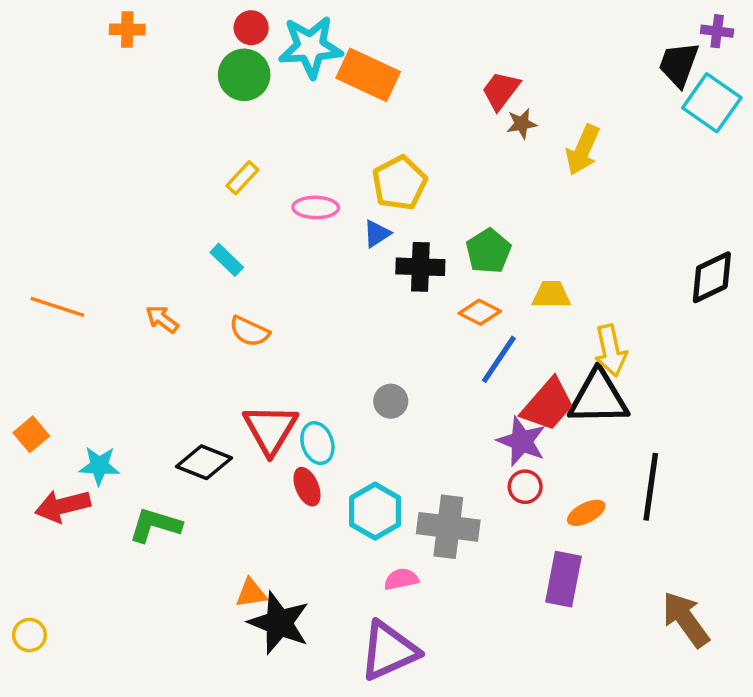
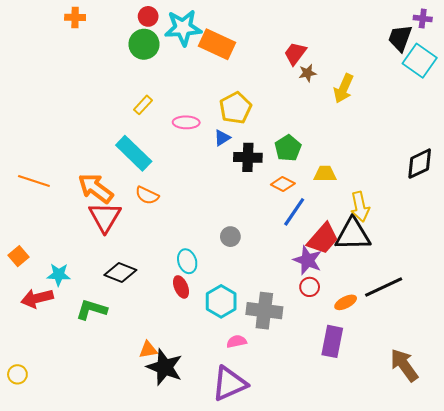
cyan rectangle: (227, 260) -> (134, 153), size x1.8
orange arrow: (162, 319) -> (96, 188), size x1.8
red triangle: (270, 429) -> (105, 217), moved
black line: (651, 487) -> (384, 287), turned 57

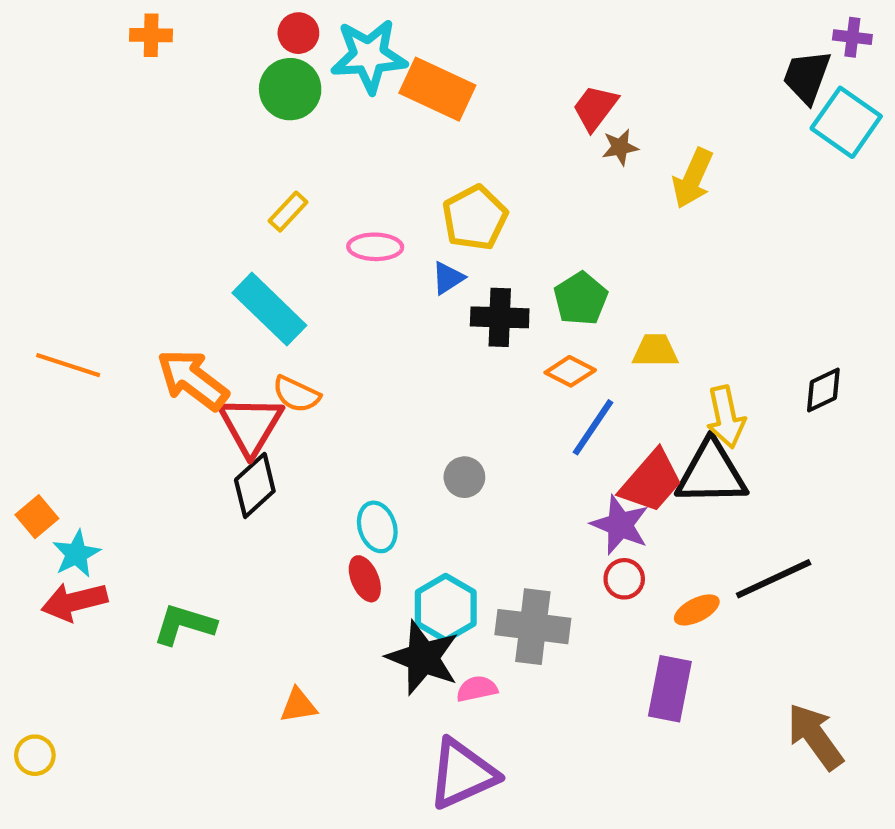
black diamond: (420, 164) -> (823, 390), moved, size x0.7
red triangle: (105, 217) -> (251, 425), moved
black diamond: (120, 273) -> (255, 485), moved, turned -64
cyan star: (59, 275) -> (76, 554), moved, turned -30
black star: (165, 367) -> (423, 658), moved

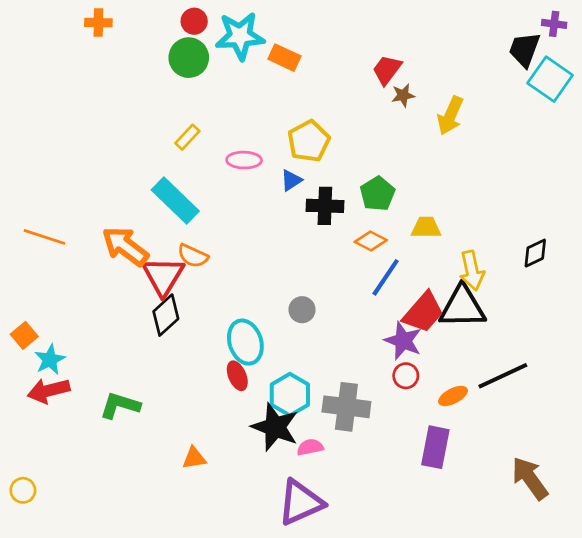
orange rectangle: (437, 89) -> (284, 58), size x0.7
cyan ellipse: (377, 527) -> (245, 342), size x1.4

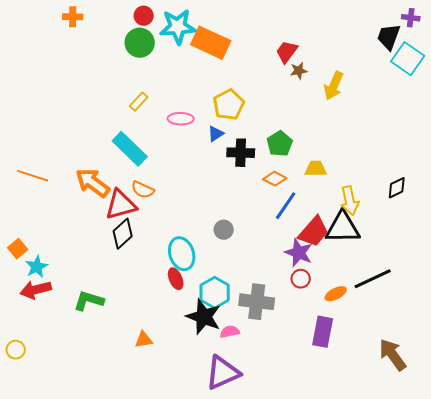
orange rectangle: (284, 58) -> (211, 43), size x1.6
red triangle: (163, 276) -> (121, 205), turned 44
yellow circle: (23, 490) -> (16, 350), moved

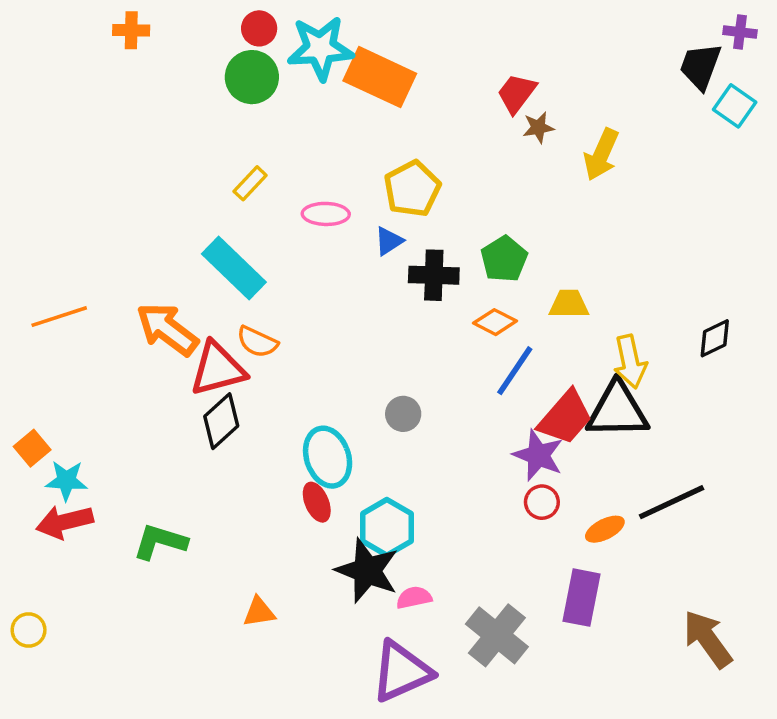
cyan square: (408, 59) -> (735, 106), size x0.7
orange line: (33, 176) -> (59, 317), turned -36
cyan star: (37, 267) -> (66, 481), turned 30
gray cross: (257, 302) -> (497, 635), moved, turned 32

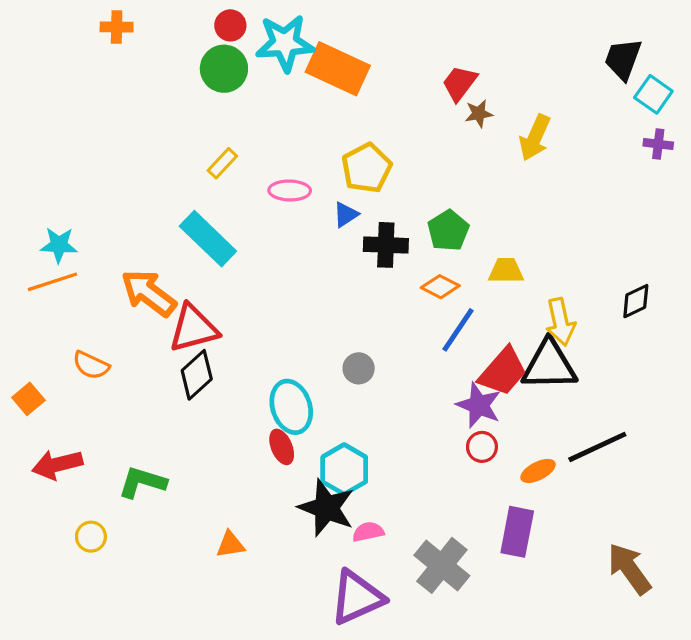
purple cross: (740, 32) -> (658, 144), moved
orange semicircle: (257, 342) -> (91, 365), moved
cyan star: (66, 481) -> (59, 245), moved
yellow circle: (29, 630) -> (91, 537), moved

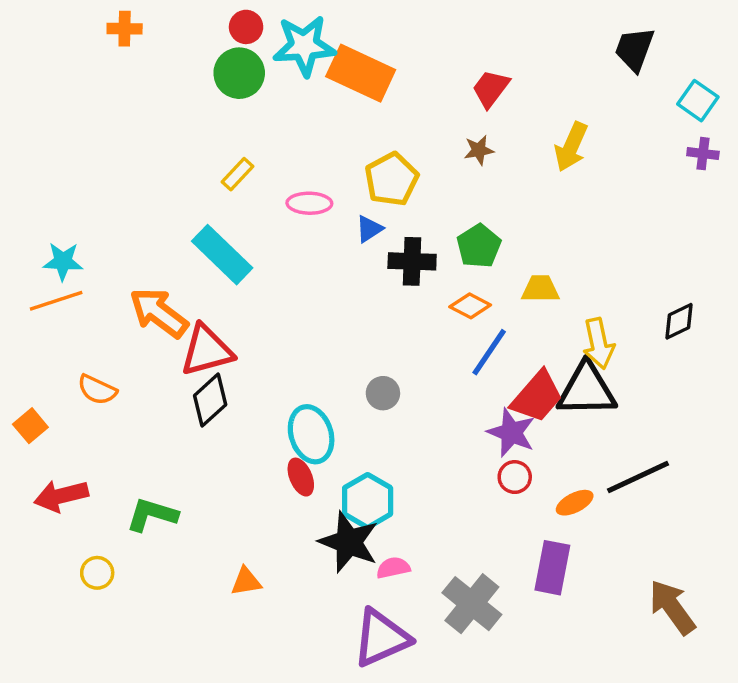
black trapezoid: (623, 59) -> (635, 49), moved
brown star: (479, 114) -> (479, 150), moved

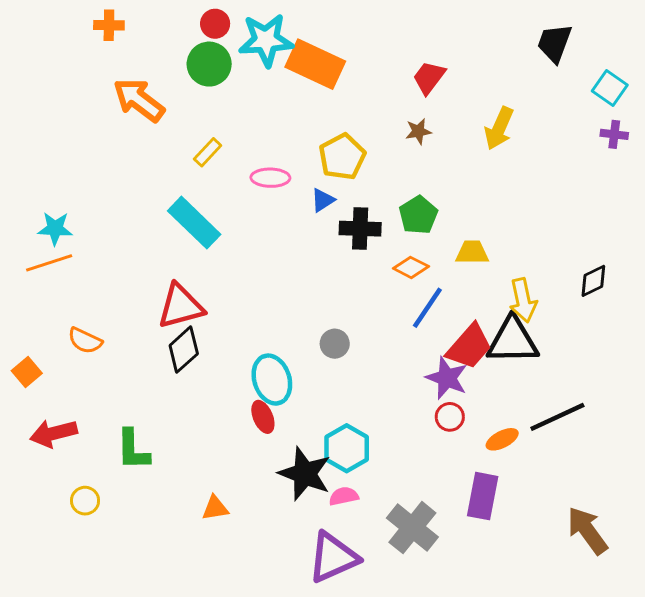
orange arrow: (159, 313) -> (139, 100), moved
cyan hexagon: (368, 501) -> (347, 448), moved
green L-shape: (152, 515) -> (133, 450), turned -108

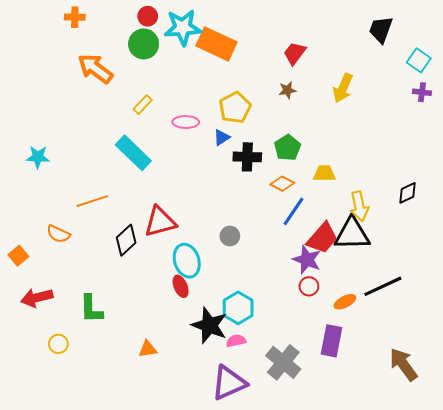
orange line: (49, 263) -> (92, 201), moved
red triangle: (181, 306) -> (160, 222), moved

